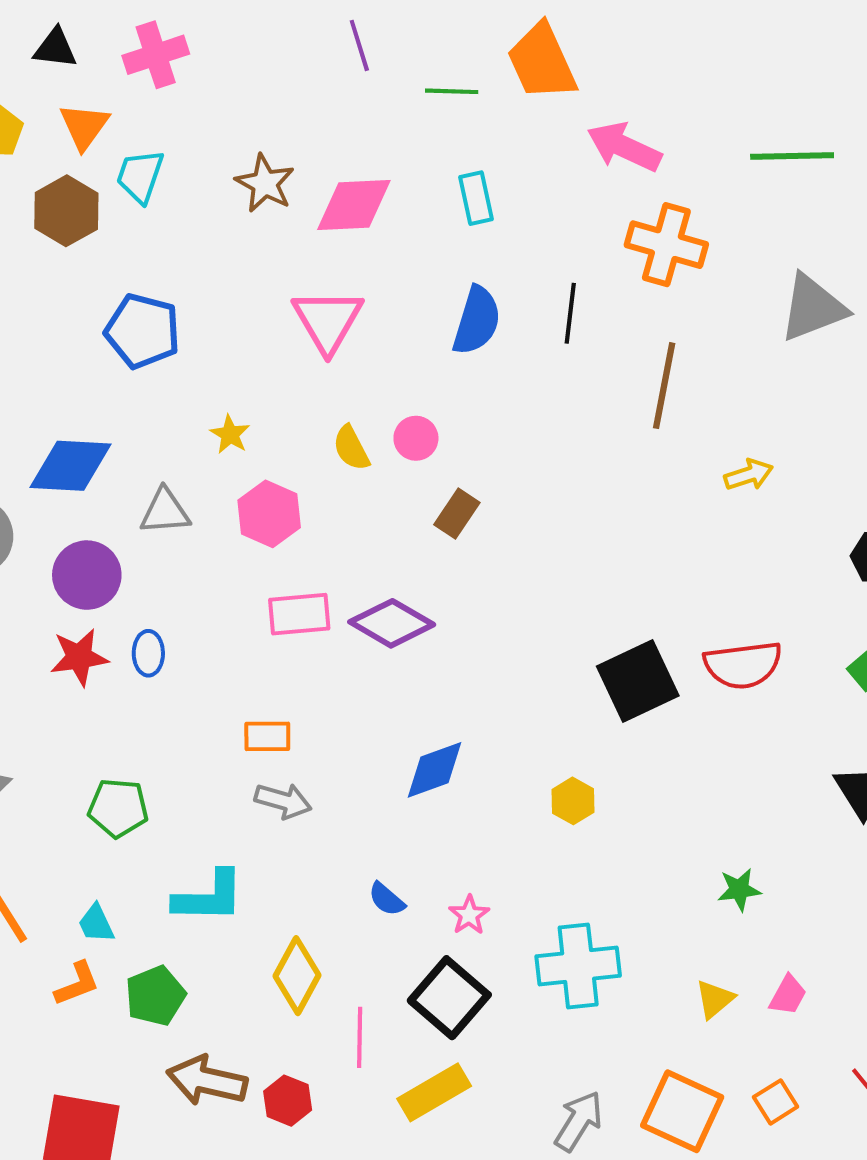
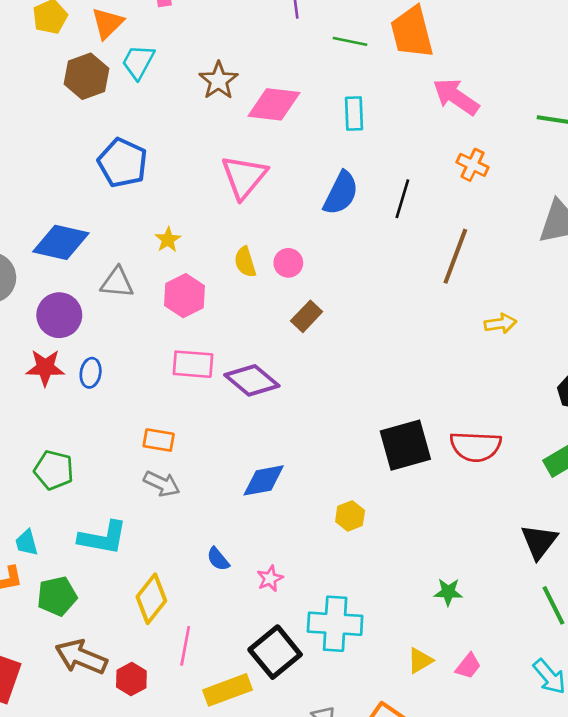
orange cross: (666, 245) -> (473, 165), size x0.6
black square: (449, 998) -> (275, 652), moved

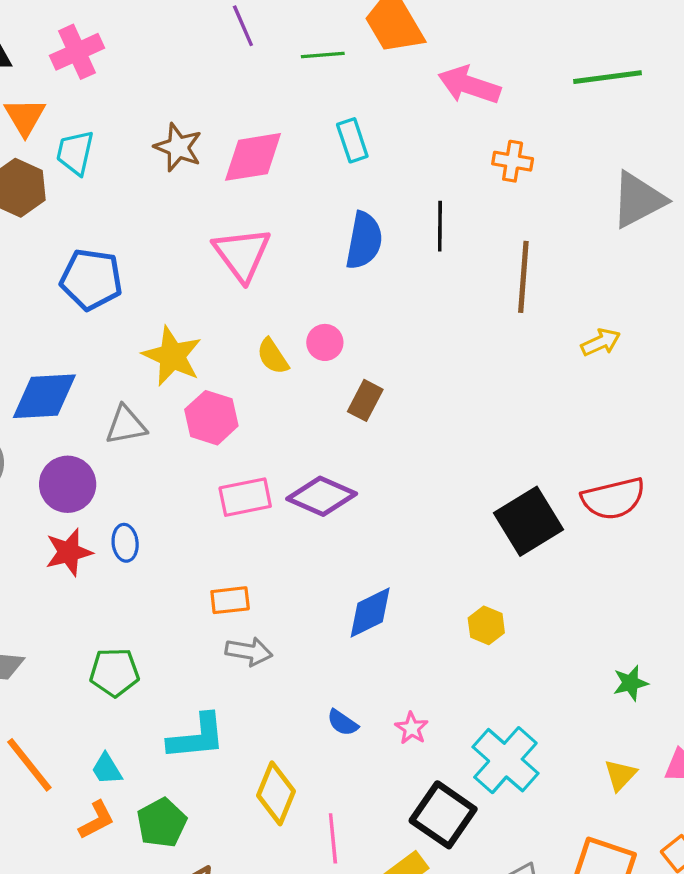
yellow star: (168, 240) -> (172, 356), size x1.8
cyan cross: (335, 624) -> (505, 760), turned -36

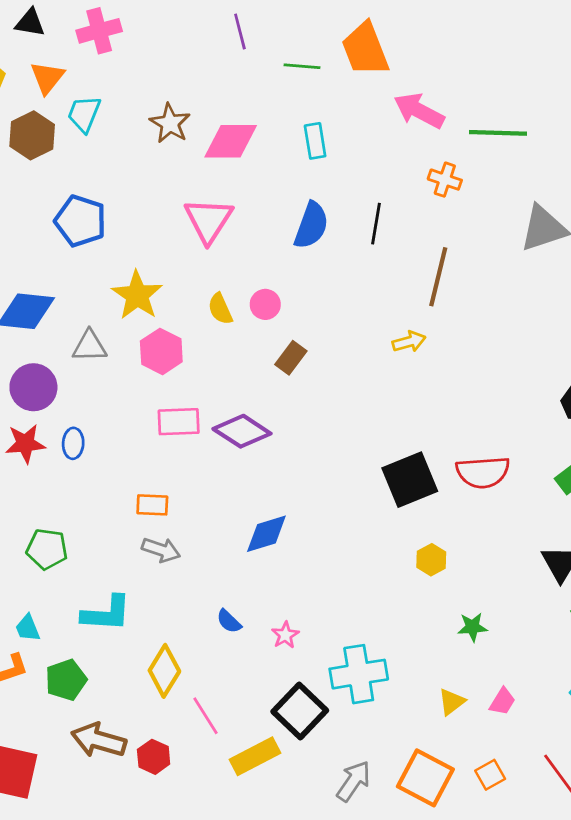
green line: (607, 77) -> (498, 133), moved
yellow arrow: (601, 342) -> (409, 342), moved
yellow hexagon: (486, 625) -> (431, 560), moved
cyan cross: (505, 760) -> (359, 674), turned 30
pink line: (333, 838) -> (205, 716), turned -36

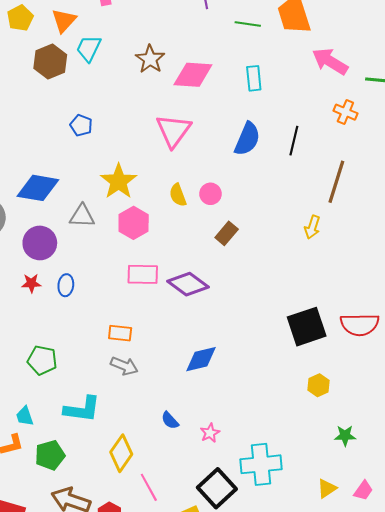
blue pentagon: (80, 221) -> (81, 125), size x0.6
yellow arrow: (409, 342) -> (312, 227), turned 120
red star: (25, 444) -> (31, 283), size x0.7

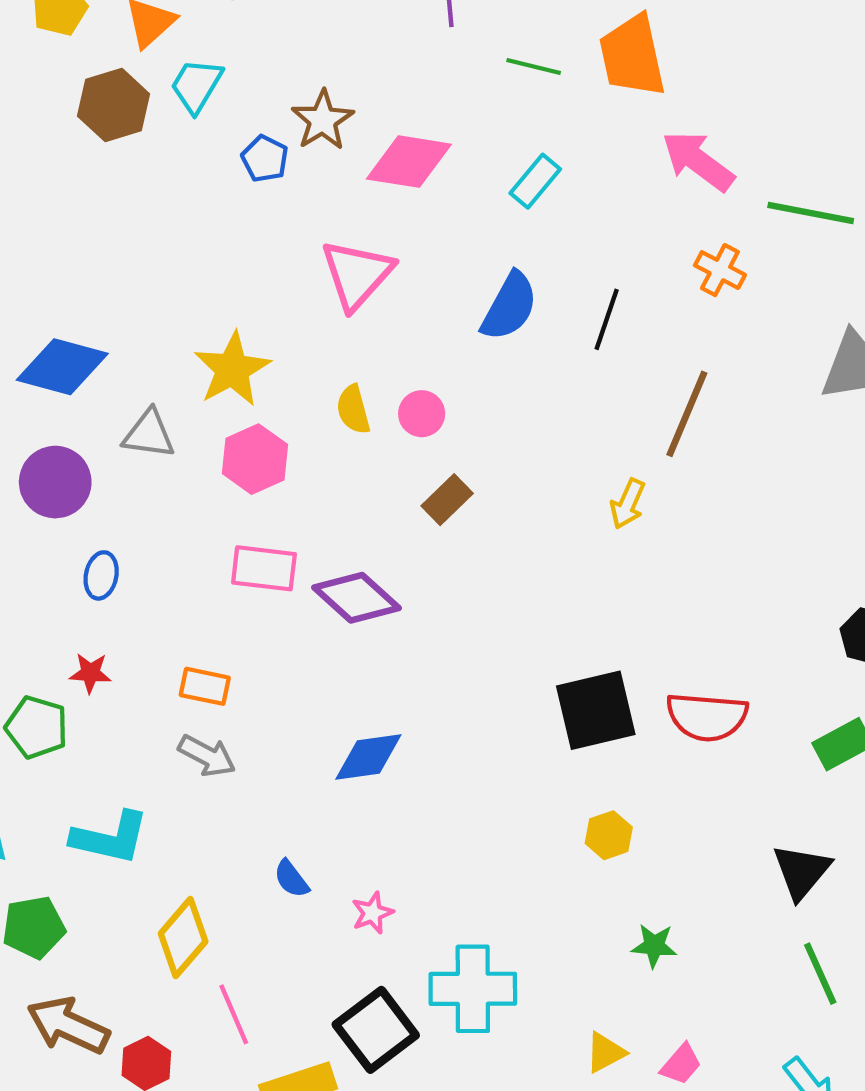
cyan rectangle: (254, 78) -> (535, 181), turned 40
blue pentagon: (81, 125) -> (265, 159), moved
red star: (31, 283) -> (90, 673), moved

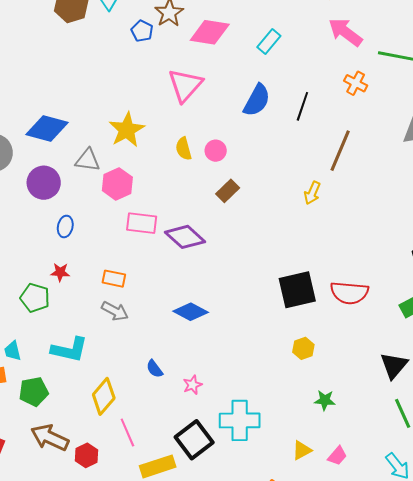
pink hexagon: (255, 459) -> (117, 184), moved
blue diamond: (368, 757) -> (191, 312), turned 36

